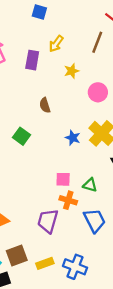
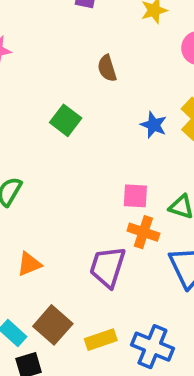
brown square: (17, 255) -> (53, 325), turned -30

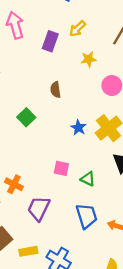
orange cross: (143, 232) -> (14, 184), moved

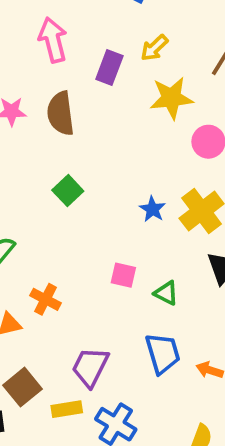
yellow star: (89, 59) -> (171, 98), size x1.6
brown semicircle: (55, 90) -> (61, 113), moved, size x1.6
purple trapezoid: (39, 208) -> (90, 367), moved

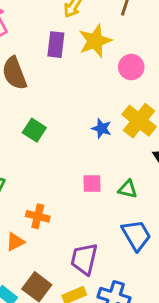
purple rectangle: (109, 68) -> (56, 45), moved

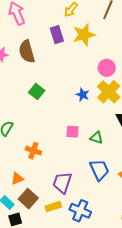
purple rectangle: (56, 45) -> (57, 35), turned -30
pink circle: (131, 67) -> (107, 68), moved
orange triangle: (15, 242) -> (17, 178), moved

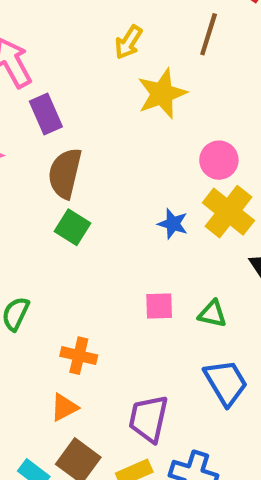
purple rectangle: (57, 35) -> (46, 114), moved
brown semicircle: (27, 52) -> (65, 173), moved, turned 35
orange triangle: (17, 178) -> (64, 407), moved

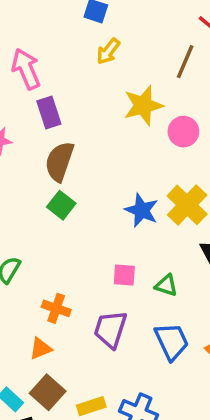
yellow arrow: (128, 42) -> (108, 51), moved
pink circle: (219, 160) -> (183, 132), moved
blue star: (173, 224) -> (142, 210), size x1.4
purple trapezoid: (149, 419) -> (110, 329), moved

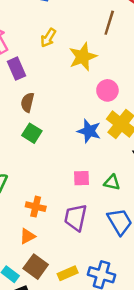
yellow arrow: (108, 51) -> (48, 38), moved
pink circle: (183, 132) -> (107, 90), moved
brown semicircle: (59, 161) -> (27, 102), size x0.7

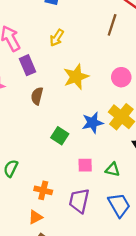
yellow star: (83, 57) -> (76, 77), moved
pink circle: (107, 90) -> (121, 77), moved
blue star: (89, 131) -> (93, 123), turned -30
green square: (32, 133) -> (60, 136), moved

